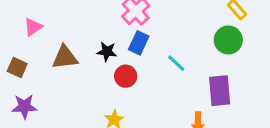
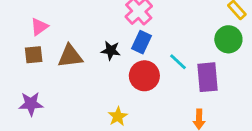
brown square: (17, 67) -> (34, 55), moved, turned -30
red circle: (126, 76) -> (144, 76), moved, size x1.4
purple rectangle: (220, 91) -> (207, 77), moved

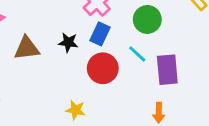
green circle: (228, 39) -> (147, 19), moved
yellow star: (118, 116) -> (75, 110), turned -30

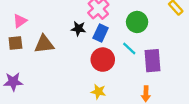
black star: (68, 42) -> (78, 29), moved
yellow star: (75, 110) -> (98, 92), moved

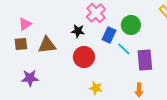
blue rectangle: (101, 33) -> (109, 35), moved
red circle: (103, 60) -> (84, 57), moved
purple star: (13, 82) -> (30, 78), moved

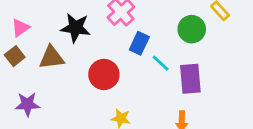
green circle: (131, 25) -> (192, 29), moved
black star: (78, 31) -> (76, 28), moved, size x1.5
brown square: (21, 44) -> (15, 56), turned -32

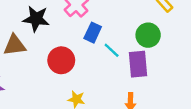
green circle: (192, 29) -> (148, 35), moved

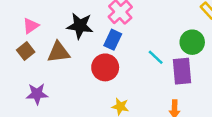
blue rectangle: (93, 33) -> (113, 40), moved

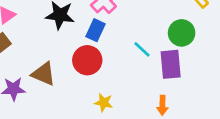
brown triangle: (58, 52) -> (44, 74), moved, turned 30

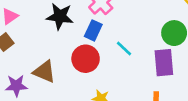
cyan line: (142, 49) -> (124, 48), moved

